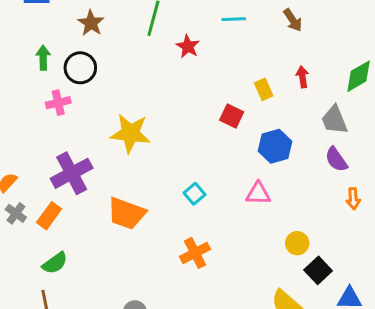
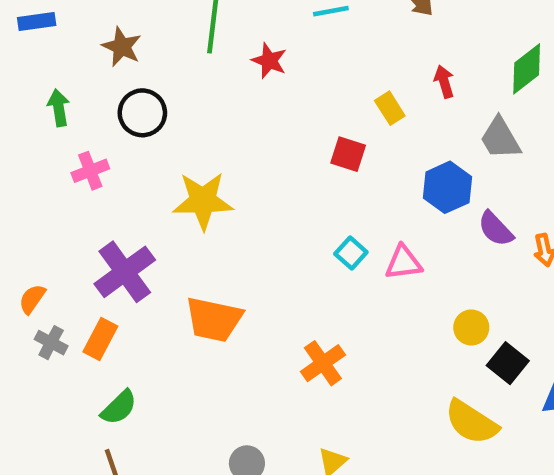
black circle: (80, 68) -> (142, 113), moved
blue hexagon: (275, 146) -> (447, 187), moved
purple semicircle: (336, 159) -> (496, 229), moved
cyan square: (194, 194) -> (351, 253), moved

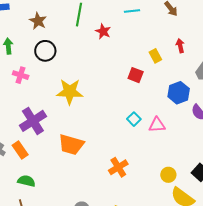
pink cross: (90, 171) -> (21, 75), turned 35
yellow circle: (471, 327) -> (168, 175), moved
orange rectangle: (100, 339) -> (20, 150), turned -66
green semicircle: (119, 407) -> (26, 181), turned -126

